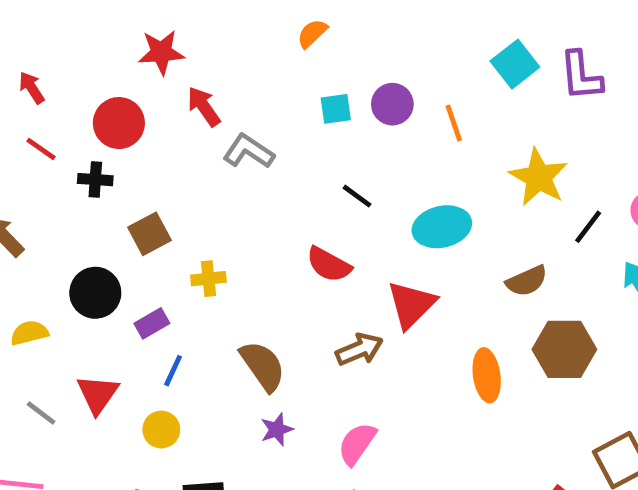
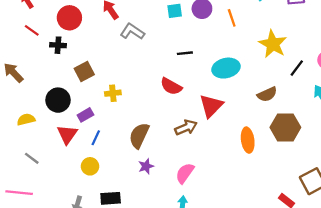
black line: (357, 196) -> (185, 53), turned -42
brown semicircle: (263, 366) -> (139, 135), turned -120
red triangle: (98, 394) -> (67, 134), moved

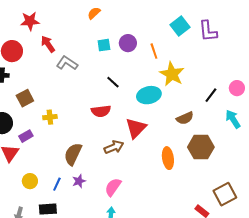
yellow star: (273, 44) -> (172, 74), moved
black line: (185, 53) -> (113, 82), turned 48
red semicircle: (171, 86) -> (101, 111), turned -36
blue line: (96, 138) -> (57, 184), moved

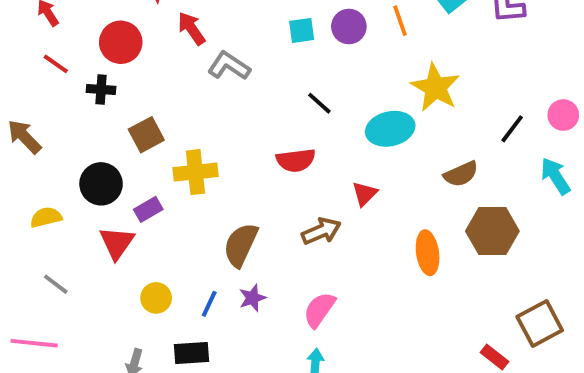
orange line: (154, 51) -> (400, 21), moved
yellow cross: (50, 117) -> (195, 172), size x1.5
red triangle: (136, 128) -> (365, 194), size x0.6

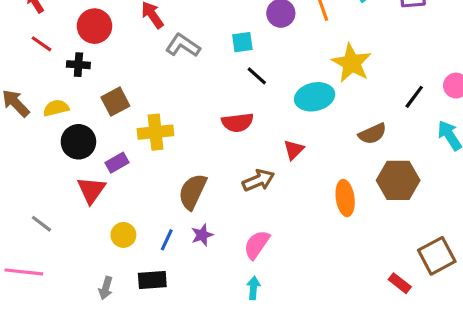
cyan square: (302, 30) -> (242, 42), moved
yellow semicircle: (46, 217) -> (56, 108), moved

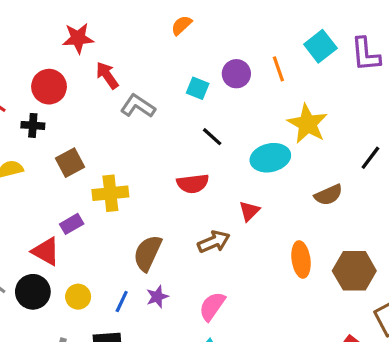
cyan square: (242, 42) -> (198, 88), moved, turned 30
black circle: (78, 142) -> (33, 292), moved
brown hexagon: (398, 180) -> (354, 271), moved
red triangle: (91, 190) -> (46, 251), turned -36

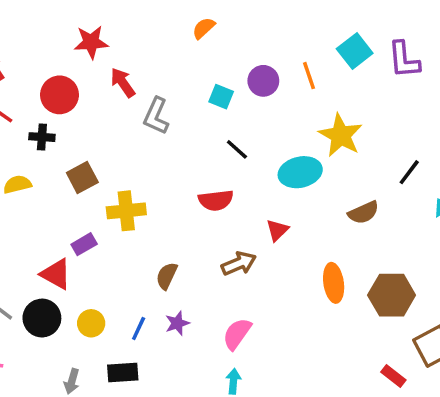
gray L-shape: (138, 106) -> (156, 116), turned -100
brown semicircle: (148, 253) -> (167, 276), size x0.7

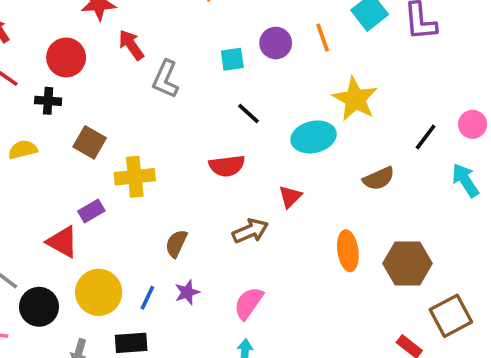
cyan square: (221, 97) -> (232, 59), turned -30
brown square: (82, 177) -> (90, 142), turned -32
black circle: (42, 318) -> (39, 307), moved
yellow circle: (91, 323) -> (99, 292), size x1.6

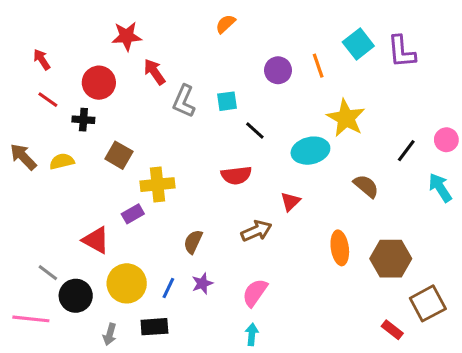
cyan square: (232, 59) -> (227, 101), moved
brown semicircle: (379, 179) -> (366, 186), turned -116
purple rectangle: (91, 211) -> (133, 214), moved

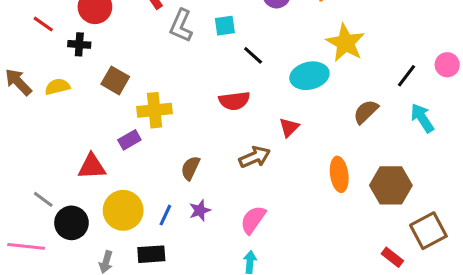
brown semicircle: (366, 186) -> (366, 112), turned -84
cyan arrow: (440, 188) -> (422, 118), moved
red triangle: (96, 240) -> (92, 167), turned -32

